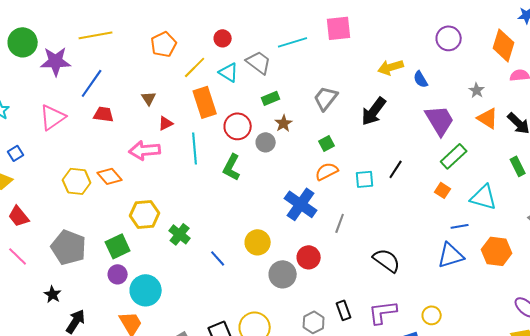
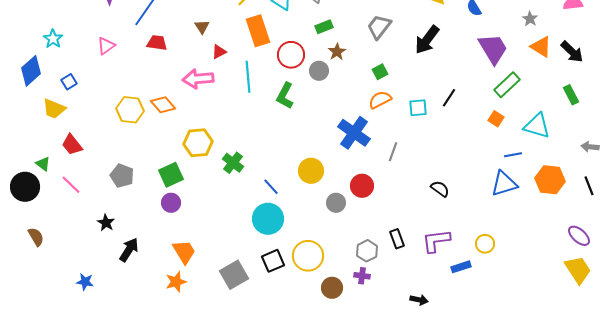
pink triangle: (53, 117) -> (106, 46), size x0.7
gray pentagon: (69, 247) -> (122, 176), size x0.7
black semicircle: (387, 260) -> (440, 189), size x0.7
gray circle: (283, 274) -> (336, 203), size x0.7
cyan circle: (146, 290) -> (268, 219), moved

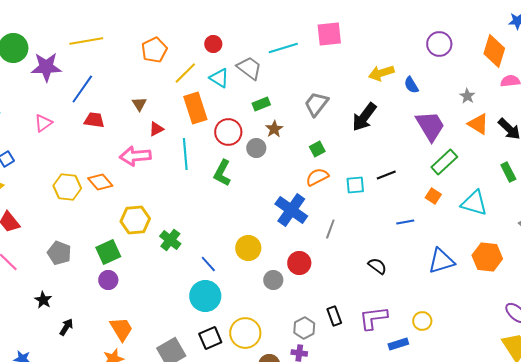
black line: (449, 98) -> (386, 175), turned 36
blue line: (513, 155) -> (405, 222), moved
black arrow: (129, 250) -> (66, 327), size x0.7

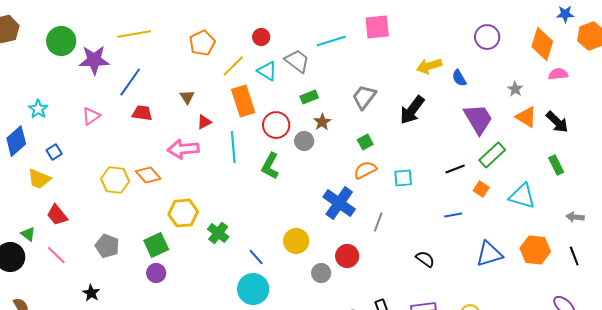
black line: (386, 175) -> (455, 169), moved

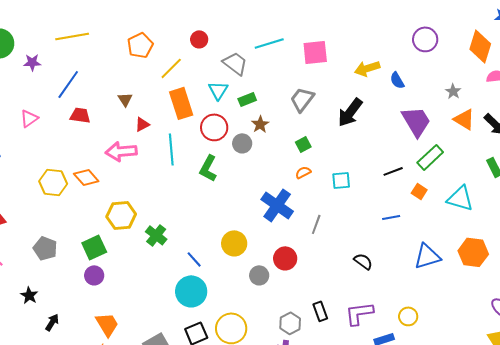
pink square: (377, 27) -> (315, 52), moved
purple star: (94, 60) -> (32, 62), size x0.6
cyan triangle: (267, 71) -> (218, 90), moved, turned 30
orange semicircle: (365, 170) -> (303, 172), size x0.7

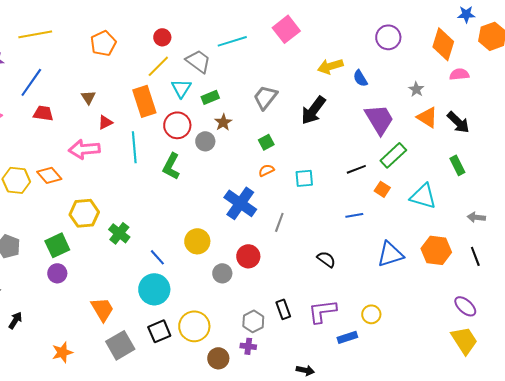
pink square: (315, 52) -> (286, 29), moved, turned -32
yellow line: (171, 68) -> (158, 66), moved
orange trapezoid: (107, 324) -> (102, 309), moved

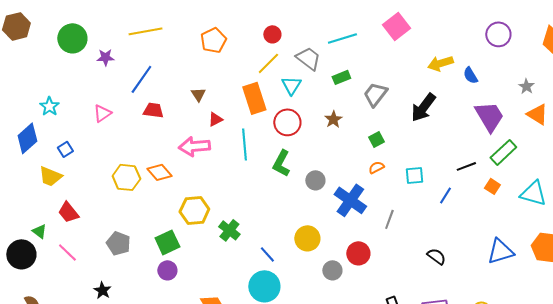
green rectangle: (210, 97) -> (341, 77), moved
gray circle: (205, 141) -> (315, 180), moved
blue line: (354, 215) -> (445, 195), moved, turned -48

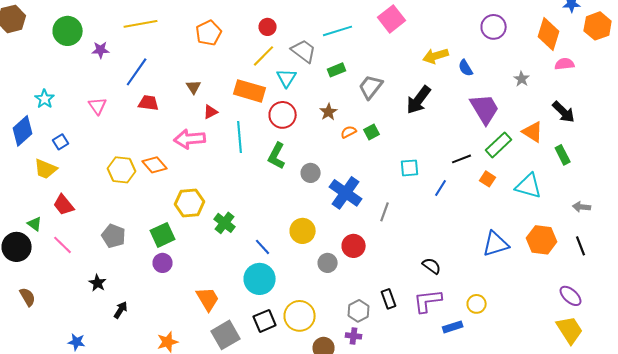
orange rectangle: (254, 98) -> (250, 91), turned -56
pink triangle: (102, 113) -> (98, 106), turned -30
orange triangle: (537, 114) -> (533, 132), moved
orange semicircle: (376, 167) -> (349, 132), moved
black semicircle: (436, 256) -> (432, 266), moved

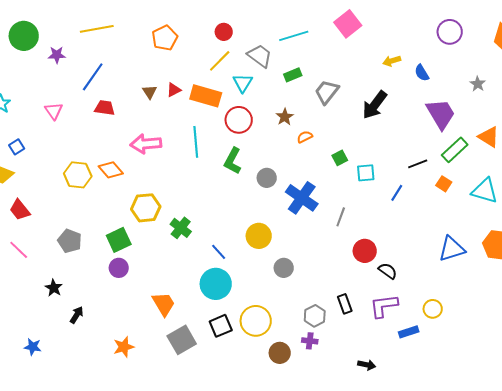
yellow arrow: (436, 56) -> (392, 61), size x0.7
red triangle: (211, 112) -> (174, 90), moved
green square: (372, 132) -> (340, 158), moved
red circle: (354, 246) -> (365, 251), moved

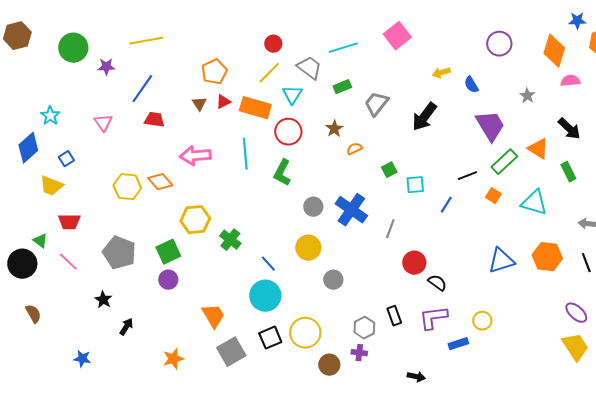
orange pentagon: (165, 38) -> (214, 72), moved
gray circle: (267, 178) -> (313, 207), moved
red trapezoid: (20, 210) -> (69, 222), turned -50
gray pentagon: (70, 241) -> (119, 253), size x1.4

